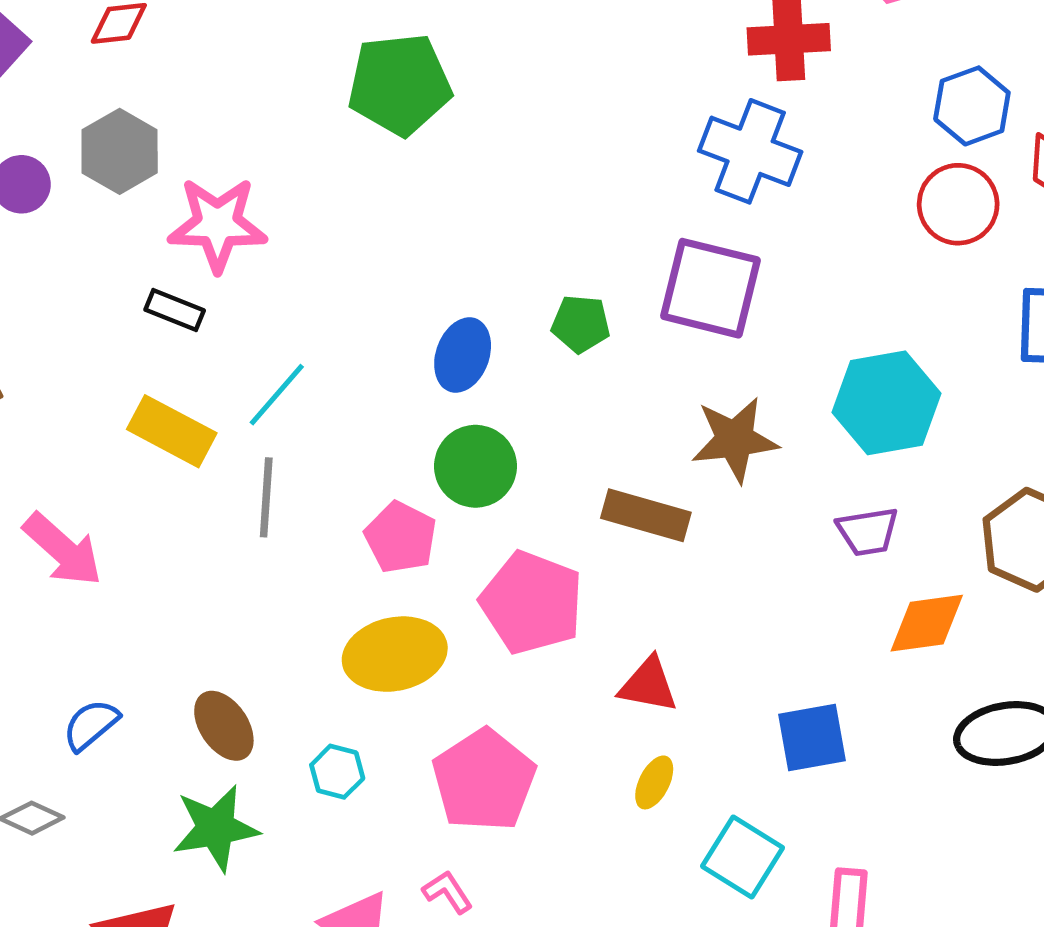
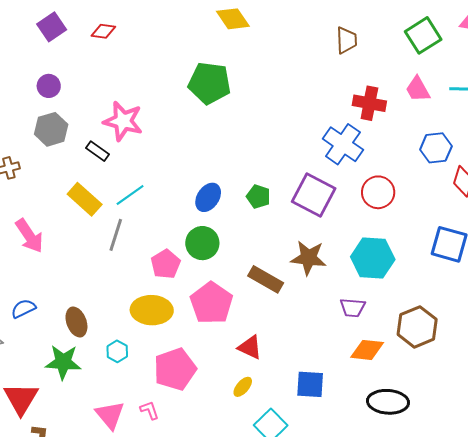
gray hexagon: (120, 151) -> (51, 129), moved
red circle: (958, 204) -> (378, 192), moved

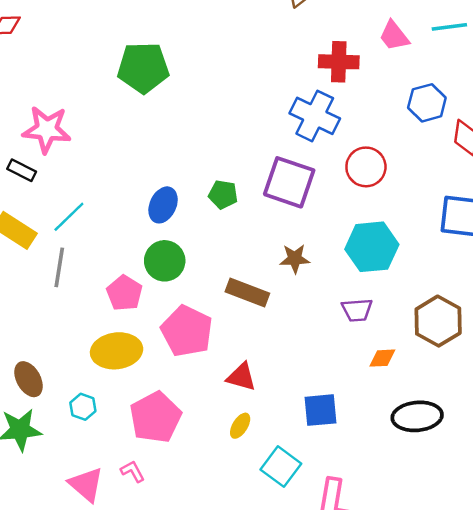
brown star: (309, 258) -> (295, 259), size x0.7
orange diamond: (367, 350) -> (382, 358), size x0.7

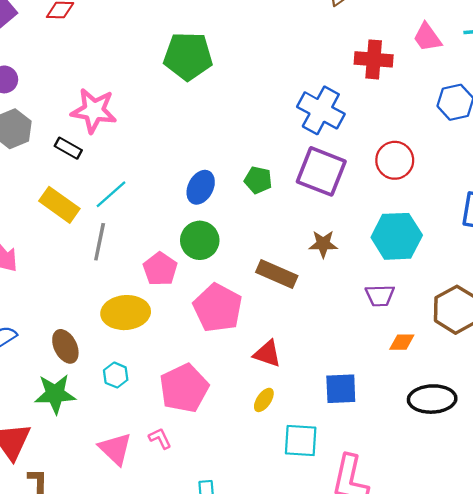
blue cross: (315, 116) -> (321, 110), moved
yellow ellipse: (117, 351) -> (126, 313), moved
cyan square: (281, 467) -> (301, 440), turned -36

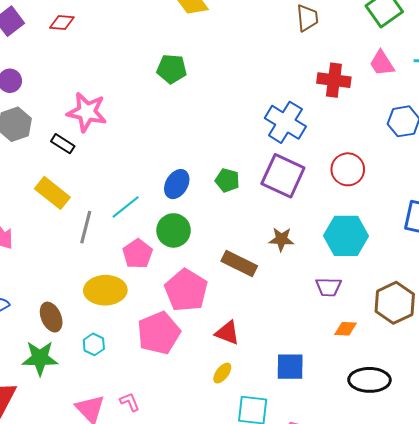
green pentagon: (188, 56) -> (172, 69), size x0.7
cyan line: (111, 194) -> (126, 207), moved
pink pentagon: (184, 388) -> (159, 333), moved

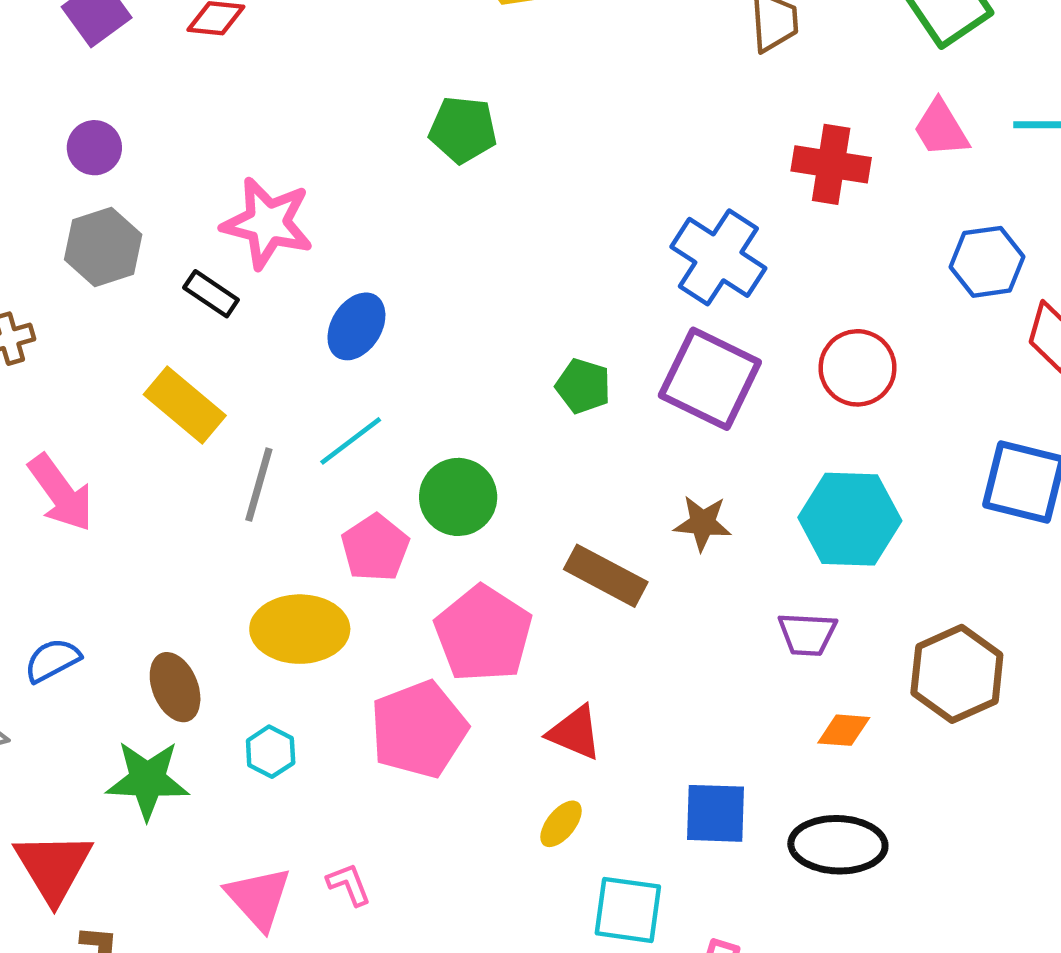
blue ellipse: (177, 184) -> (356, 326), moved
black ellipse: (369, 380) -> (838, 845), moved

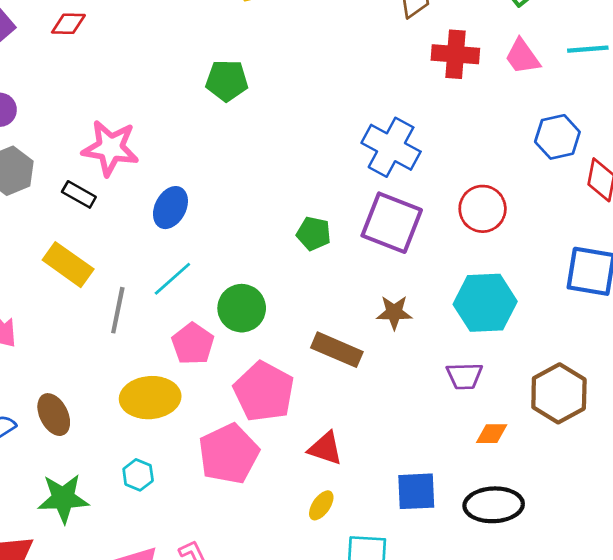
red cross: (831, 164) -> (455, 54), moved
brown ellipse: (175, 687) -> (54, 415), moved

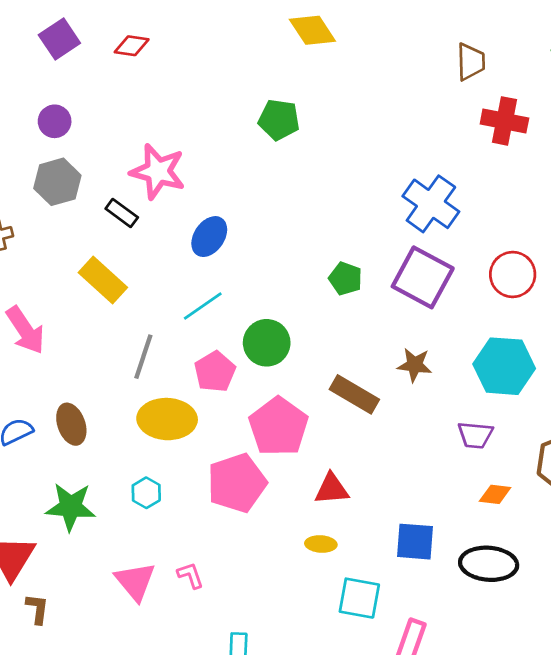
gray line: (118, 310) -> (143, 357), moved
red triangle: (325, 448) -> (332, 489), turned -30
yellow ellipse: (321, 505) -> (321, 544), turned 52

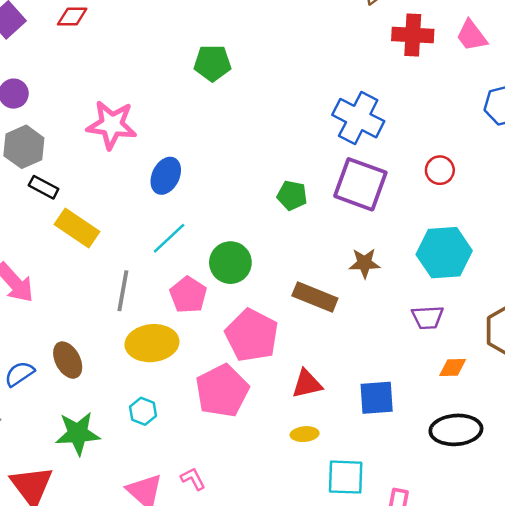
black rectangle: (122, 213) -> (44, 187), moved
red circle: (513, 274) -> (440, 170), size x0.7
blue square: (415, 542) -> (377, 398), moved

